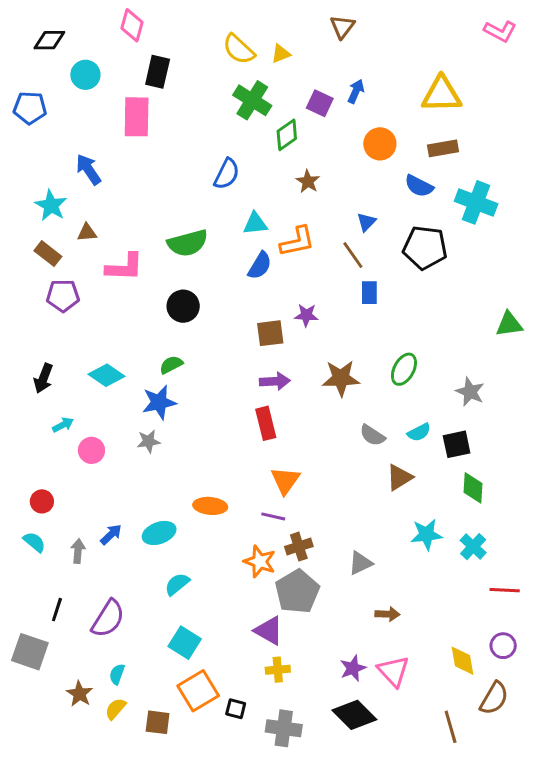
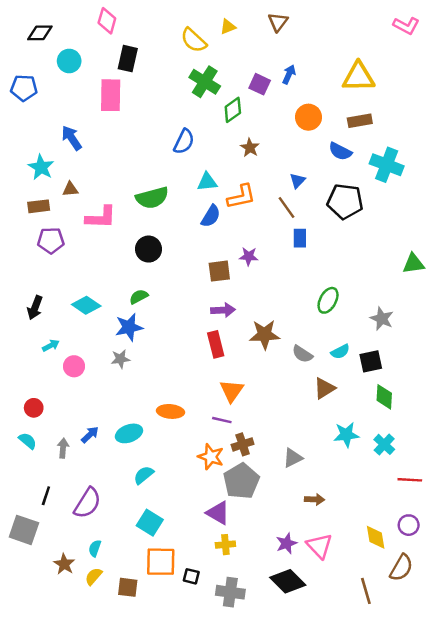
yellow triangle: (281, 54) -> (228, 27), moved
brown rectangle: (48, 254) -> (39, 206), turned -45
brown star: (341, 378) -> (265, 335), moved
orange square: (198, 691) -> (161, 562), turned 32

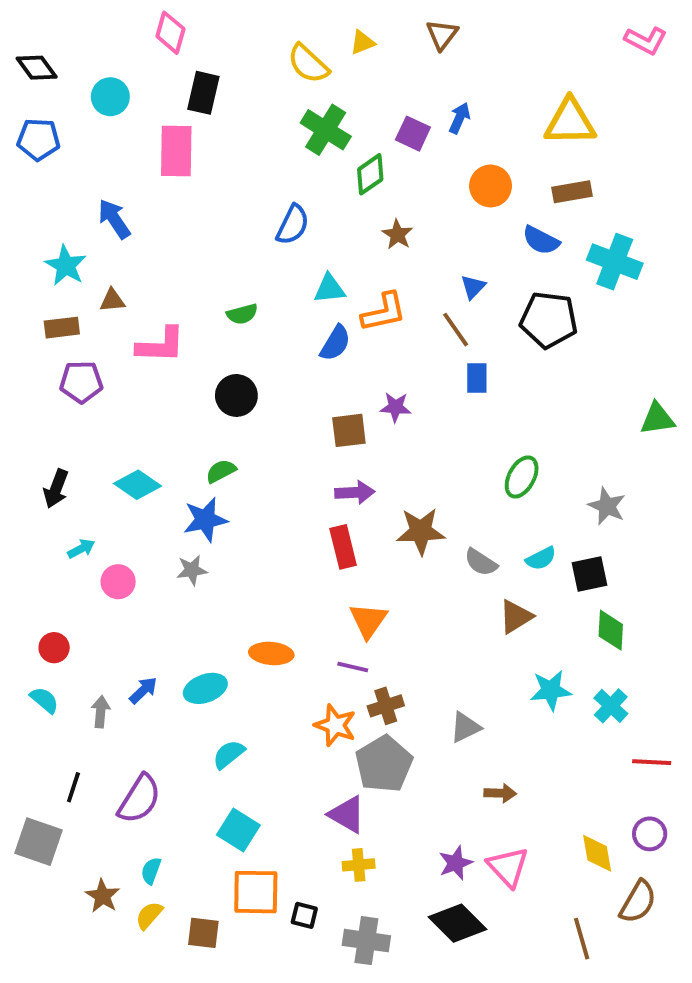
black diamond: (40, 33) -> (37, 68), moved, turned 55
green semicircle: (152, 198) -> (242, 314), size x0.6

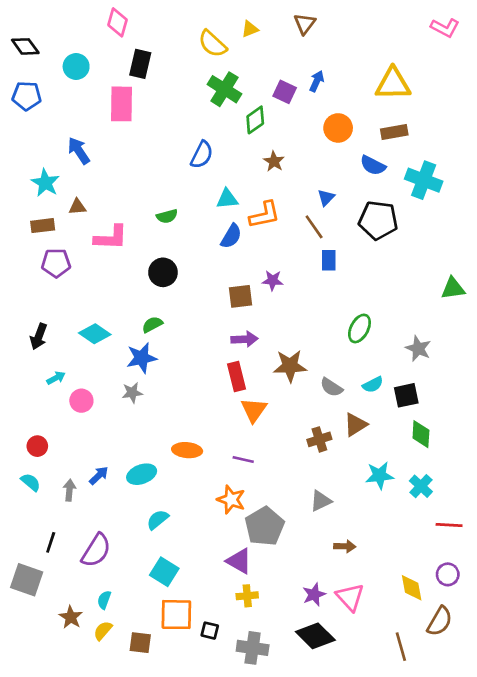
orange triangle: (368, 621) -> (254, 410), moved
brown cross: (386, 706) -> (319, 439), moved

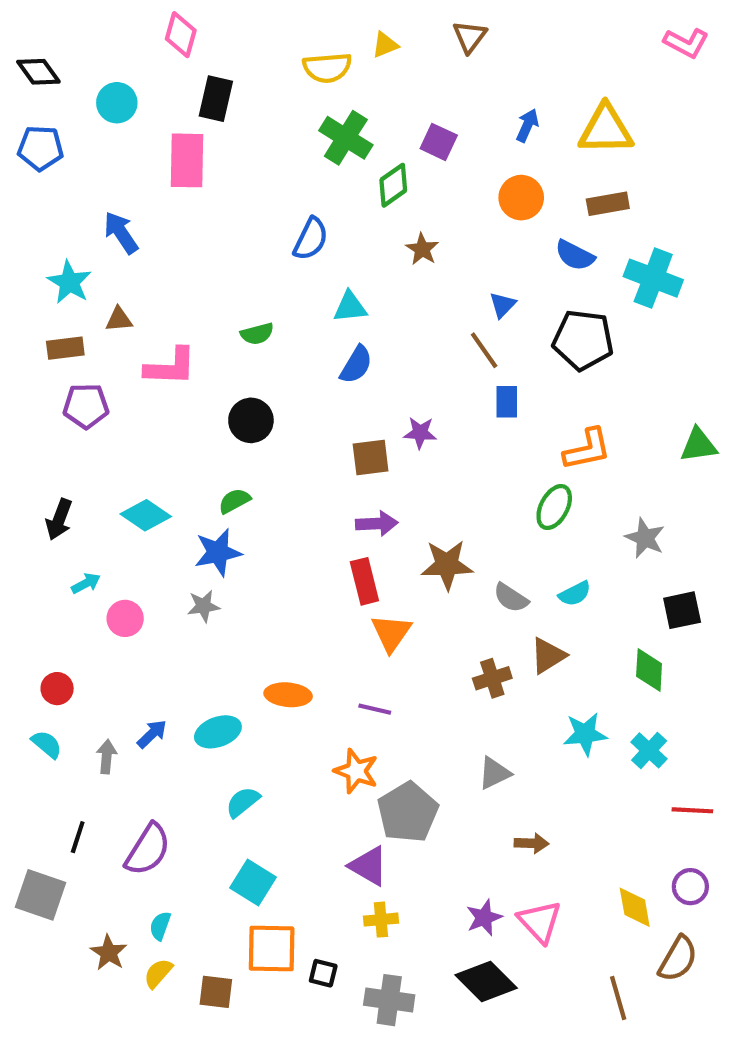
yellow semicircle: (212, 44) -> (327, 68), turned -48
blue arrow: (317, 81) -> (527, 125), moved
orange L-shape: (265, 215) -> (587, 449), moved
black square: (406, 395) -> (682, 610), moved

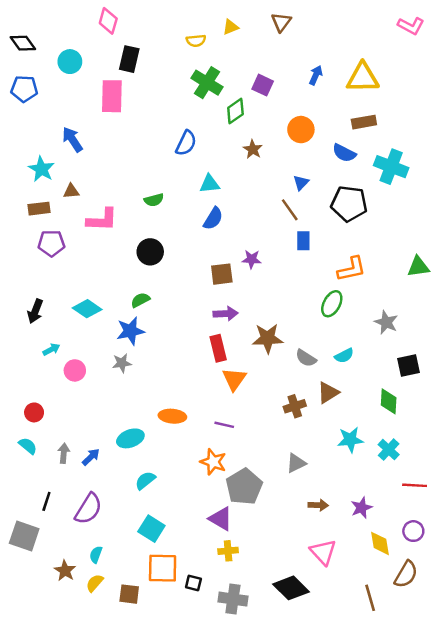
yellow semicircle: (327, 68) -> (196, 41), size x0.7
orange circle: (521, 198) -> (301, 130), moved
blue arrow: (152, 734) -> (91, 457), moved
purple star: (484, 918) -> (361, 508), moved

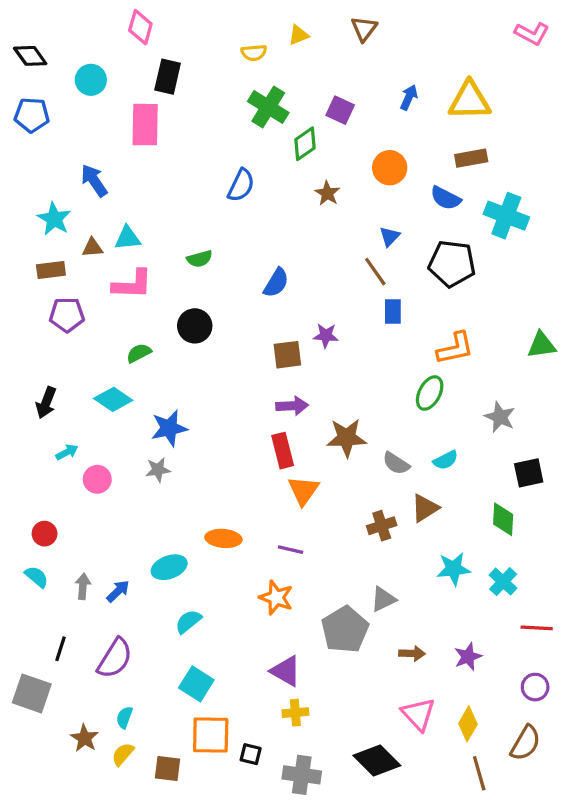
cyan triangle: (209, 184) -> (128, 238), moved
green semicircle: (140, 300) -> (139, 353), moved
gray pentagon: (244, 487) -> (345, 630), moved
yellow diamond: (380, 543) -> (468, 724), moved, turned 40

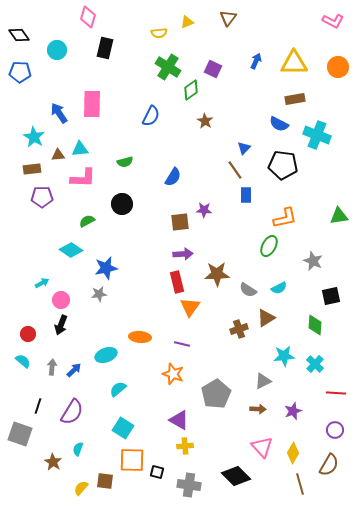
pink rectangle: (145, 125) -> (92, 104), moved
orange circle: (390, 168) -> (338, 67), moved
black arrow: (46, 403) -> (61, 325), moved
gray triangle: (383, 599) -> (263, 381), moved
yellow semicircle: (123, 754) -> (81, 488), moved

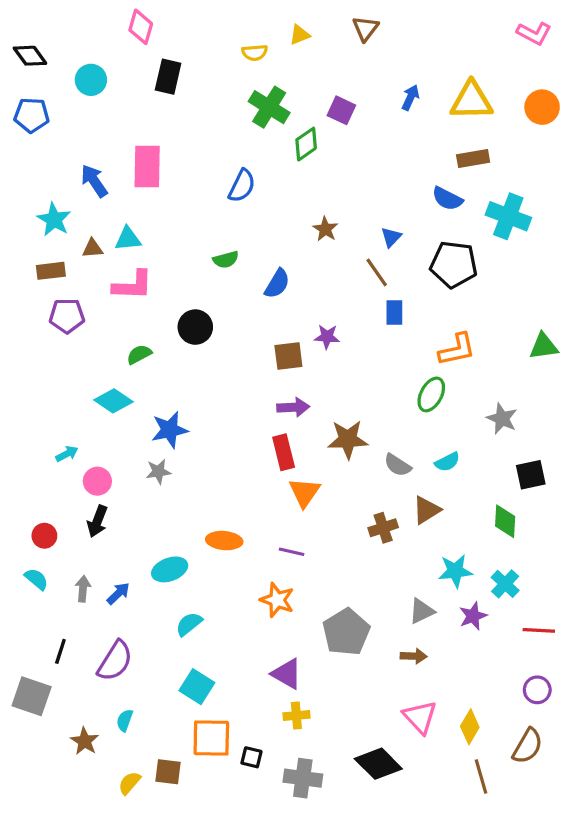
brown star: (205, 121) -> (325, 229), moved
green semicircle: (125, 162) -> (226, 260), moved
purple star: (293, 411) -> (473, 616), moved

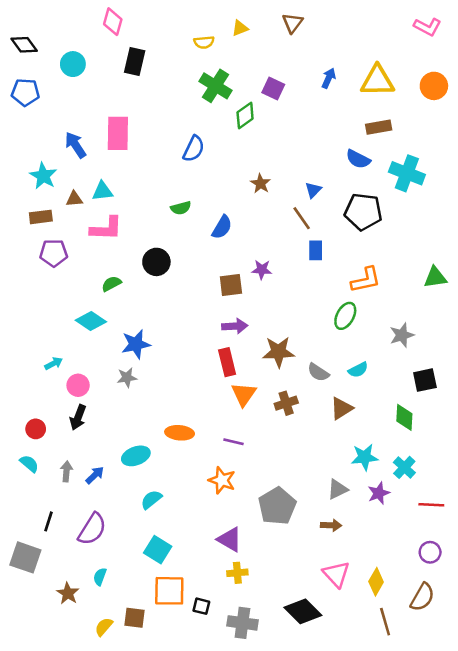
gray star: (502, 419) -> (402, 335), turned 30
brown cross: (383, 528) -> (286, 403), moved

